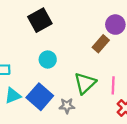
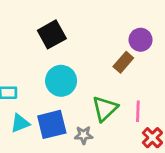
cyan circle: (48, 60) -> (61, 81), size x1.5
blue square: (40, 97) -> (52, 124), turned 35

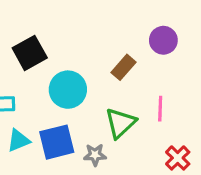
black square: (52, 34) -> (30, 53), moved
brown rectangle: (123, 62) -> (124, 67), moved
pink line: (138, 111) -> (160, 109), moved

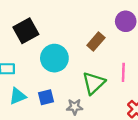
blue square: (57, 142) -> (46, 97), size x0.6

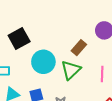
green triangle: (94, 83) -> (71, 70), moved

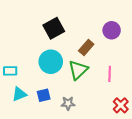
black square: (19, 39) -> (54, 28), moved

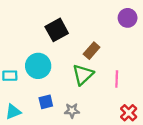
purple circle: (112, 30) -> (128, 18), moved
cyan circle: (51, 62) -> (38, 66), moved
cyan triangle: (19, 94) -> (13, 112), moved

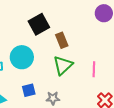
brown rectangle: (92, 51) -> (62, 40), moved, turned -63

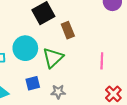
green triangle: (63, 65) -> (53, 58), moved

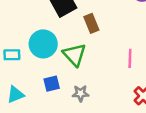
green triangle: (53, 58) -> (74, 55), turned -30

